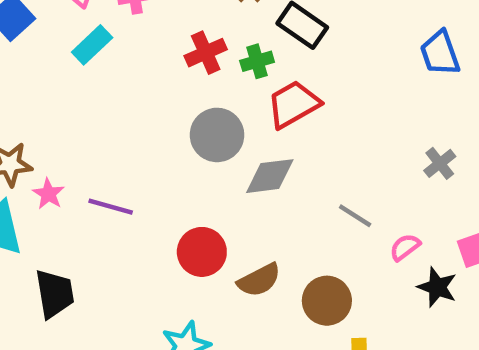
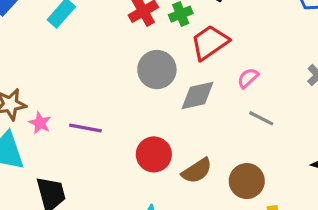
pink semicircle: (405, 247) -> (248, 78), moved

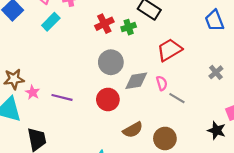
red trapezoid: (210, 42) -> (170, 50), moved
pink semicircle: (248, 78) -> (162, 83), moved, turned 112
red circle: (154, 154) -> (108, 99), moved

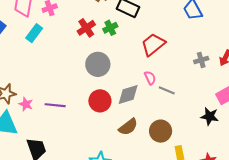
gray cross: (216, 72) -> (201, 60), turned 32
gray diamond: (136, 81) -> (128, 95), moved

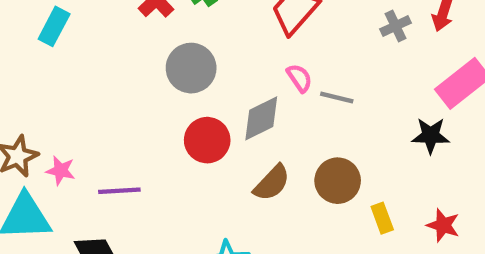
purple line: (55, 105) -> (119, 191), moved

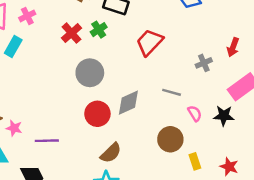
gray cross: (396, 26) -> (204, 63), moved
pink semicircle: (299, 78) -> (195, 113), moved
brown semicircle: (272, 183) -> (111, 153), moved

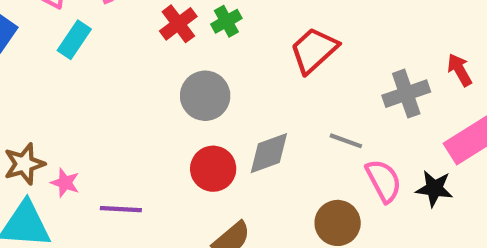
red arrow: (233, 47) -> (460, 70), turned 126
gray cross: (204, 63) -> (406, 94), size x1.5
pink semicircle: (195, 113) -> (384, 181), size x1.5

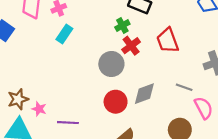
red cross: (178, 24) -> (131, 46), moved
cyan rectangle: (74, 40) -> (64, 34), moved
red trapezoid: (314, 50) -> (168, 41), turned -68

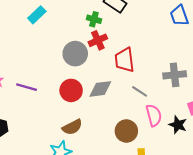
green cross: (122, 26) -> (94, 19), turned 32
red trapezoid: (168, 41) -> (125, 60), moved
purple line: (68, 123) -> (27, 87), moved

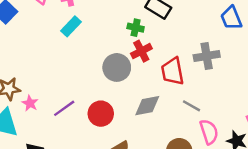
gray cross: (175, 75) -> (207, 56), moved
purple line: (27, 87) -> (64, 108), turned -48
red circle: (71, 90) -> (101, 114), moved

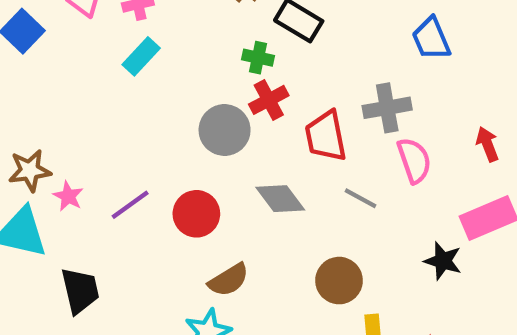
gray diamond: (147, 106) -> (280, 199), turned 64
pink semicircle: (209, 132) -> (414, 160), moved

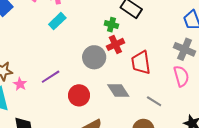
gray cross: (387, 108) -> (185, 49), moved, turned 30
gray line: (361, 198) -> (154, 101), moved
purple line: (130, 205) -> (51, 77), moved

